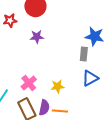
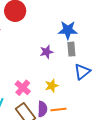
blue star: (95, 36) -> (68, 30), moved
purple star: (37, 37) -> (46, 52), moved

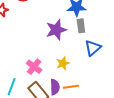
purple star: (46, 52) -> (56, 30), size x1.5

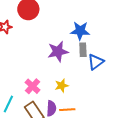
blue triangle: (93, 48) -> (96, 62), moved

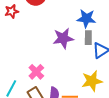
yellow star: (62, 86) -> (92, 81), moved, size x1.5

